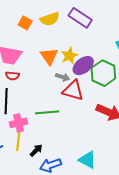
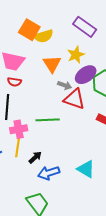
yellow semicircle: (50, 19) -> (43, 36), moved
orange square: (25, 23) -> (29, 30), size x1.5
yellow star: (69, 56) -> (76, 55), moved

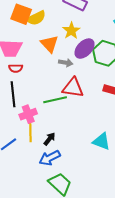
red triangle: (74, 99) -> (73, 88), moved
blue arrow: (49, 173) -> (50, 158), moved

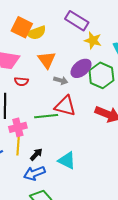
yellow star: (71, 31) -> (93, 40), moved, turned -30
red semicircle: (16, 68) -> (21, 81), moved
cyan triangle: (101, 141) -> (67, 160), moved

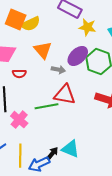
pink cross: (18, 127) -> (19, 120), turned -30
yellow line: (18, 143) -> (20, 156), moved
black arrow: (36, 154) -> (52, 153), moved

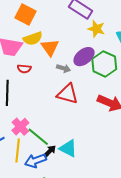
yellow semicircle: (31, 24) -> (33, 38), moved
green line: (46, 106) -> (38, 137), moved, turned 45
pink cross: (19, 120) -> (20, 127), moved

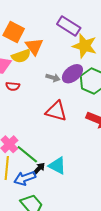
yellow star: (96, 29) -> (85, 46), size x1.4
orange triangle: (50, 48) -> (34, 46), moved
gray arrow: (64, 68) -> (53, 78), moved

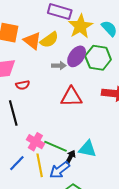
yellow star: (85, 46) -> (80, 26), turned -30
yellow semicircle: (21, 56) -> (49, 40), moved

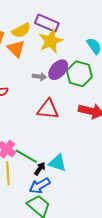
yellow star: (80, 26) -> (51, 41), moved
yellow semicircle: (49, 40) -> (21, 30), moved
blue arrow: (60, 170) -> (40, 186), moved

